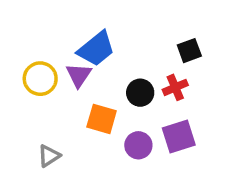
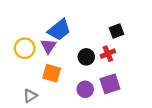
orange square: (102, 119) -> (52, 73), moved

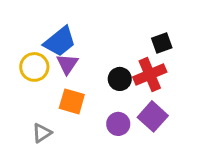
blue trapezoid: (59, 30) -> (60, 41), moved
red cross: (108, 54) -> (150, 74), size x1.5
purple square: (110, 84) -> (153, 116), turned -30

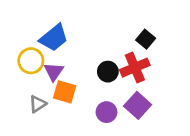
black square: (162, 43) -> (146, 39), turned -30
purple triangle: (67, 64) -> (54, 72), moved
gray triangle: (42, 133) -> (38, 104), moved

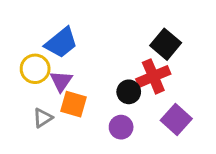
black square: (146, 39) -> (166, 44), size x1.4
black circle: (108, 72) -> (129, 92), moved
purple square: (138, 105) -> (176, 119), moved

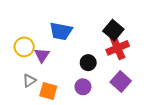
blue trapezoid: (61, 43) -> (61, 31), moved, turned 50
red cross: (153, 76) -> (118, 48), moved
orange square: (73, 104) -> (48, 91), moved

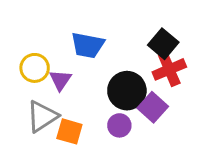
black circle: (88, 63) -> (127, 91), size x1.6
gray triangle: (29, 80) -> (42, 116), size x1.6
purple square: (121, 82) -> (153, 107), moved

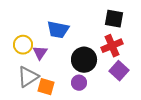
black square: (163, 44) -> (114, 19), moved, turned -30
purple square: (153, 107) -> (119, 71), moved

